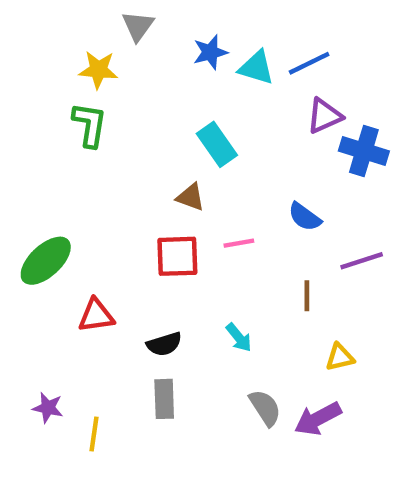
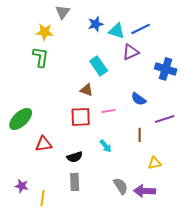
purple triangle: (324, 116) -> (131, 52), moved
cyan arrow: (239, 338) -> (106, 146), moved
purple arrow: (318, 419) -> (145, 191), turned 30

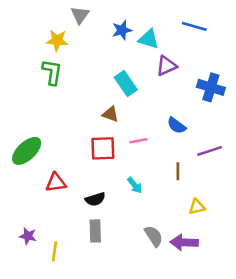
blue line: (141, 29) -> (194, 26), moved, turned 42

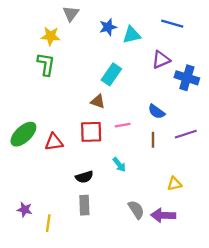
cyan triangle: (149, 39) -> (132, 35), turned -30
purple triangle: (166, 66) -> (161, 60), moved
cyan rectangle: (126, 84) -> (111, 74), turned 70
brown line: (178, 171) -> (153, 140), moved
red triangle: (56, 183) -> (54, 142), moved

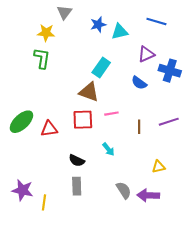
brown triangle: (98, 101) -> (89, 92), size x1.5
blue semicircle: (156, 112) -> (139, 83), moved
black semicircle: (84, 177) -> (77, 161), turned 42
purple star: (25, 210) -> (22, 190), size x1.5

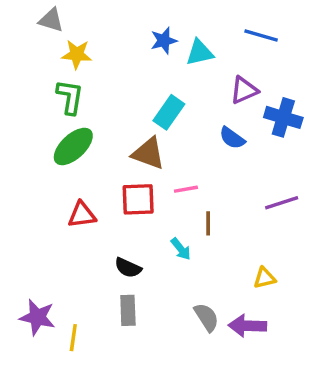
gray triangle: (64, 12) -> (51, 20), moved, turned -49
green ellipse: (21, 122) -> (73, 146), moved
brown line: (139, 127) -> (208, 223), moved

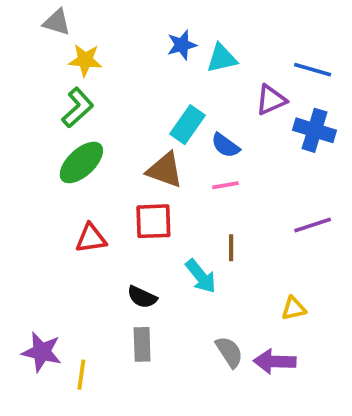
blue line: (261, 36) -> (313, 70), moved
green L-shape: (70, 97) -> (78, 108), turned 39
blue semicircle: (232, 138) -> (225, 145), moved
pink line: (186, 189) -> (225, 185), moved
cyan arrow: (181, 249) -> (201, 276), size x1.4

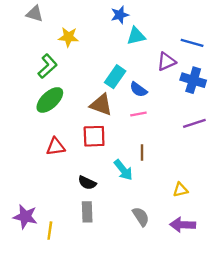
blue star: (182, 45) -> (120, 15), moved
yellow star: (85, 60) -> (68, 37), moved
purple line: (313, 225) -> (194, 123), moved
purple arrow: (275, 361) -> (183, 225), moved

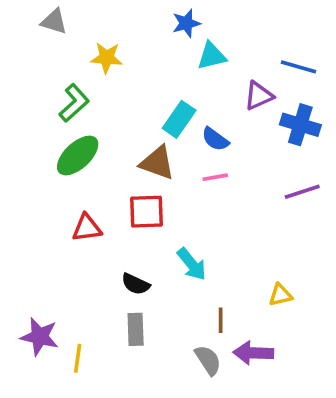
brown line: (142, 152) -> (221, 320), moved
gray semicircle: (141, 217) -> (208, 360), moved
purple arrow: (183, 225) -> (253, 353), moved

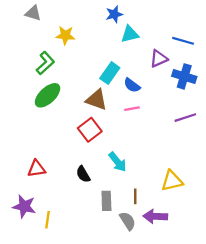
red square: (146, 212) -> (90, 130), turned -35
red triangle: (87, 228) -> (36, 169), moved
black semicircle: (136, 284) -> (83, 174), turned 35
yellow triangle: (280, 295) -> (172, 181), size x1.5
gray rectangle: (136, 329) -> (106, 201), moved

